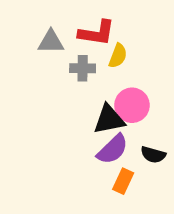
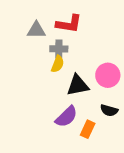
yellow semicircle: (118, 56) -> (58, 64), moved
pink circle: (132, 105) -> (108, 75), moved
purple semicircle: (113, 149) -> (66, 117), moved

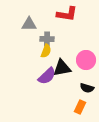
red L-shape: (69, 24) -> (67, 14), moved
purple semicircle: (66, 117) -> (47, 76), moved
orange rectangle: (88, 129) -> (80, 107), moved

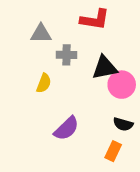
yellow semicircle: (46, 51) -> (44, 83), moved
black triangle: (62, 68) -> (105, 68), moved
purple semicircle: (47, 76) -> (66, 128), moved

